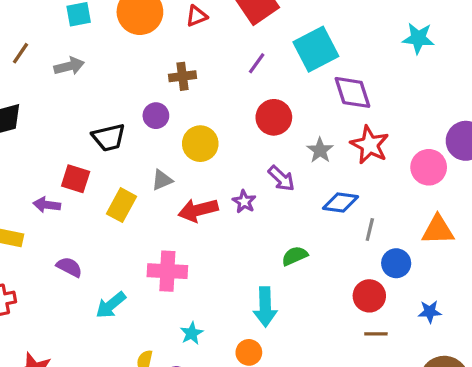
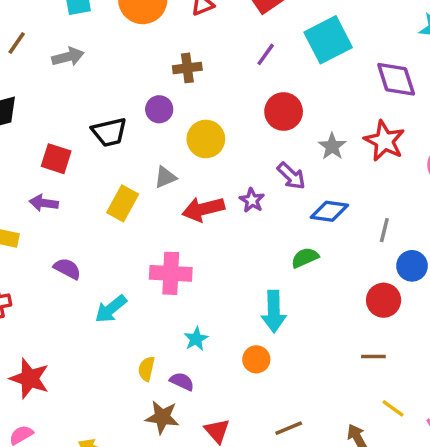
purple diamond: (352, 92) -> (396, 79), moved
red square: (76, 179) -> (56, 159), moved
blue diamond: (340, 202) -> (329, 211), moved
brown line: (376, 334) -> (373, 357), moved

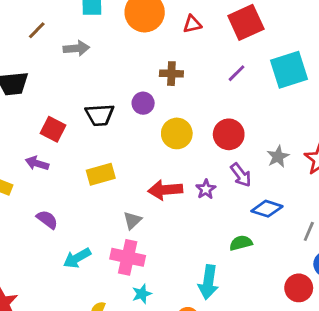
red circle: (284, 111) -> (229, 134), moved
gray triangle: (165, 177) -> (132, 220), moved, turned -30
yellow rectangle: (123, 203) -> (101, 174), turned 36
pink cross: (171, 273) -> (128, 257), moved

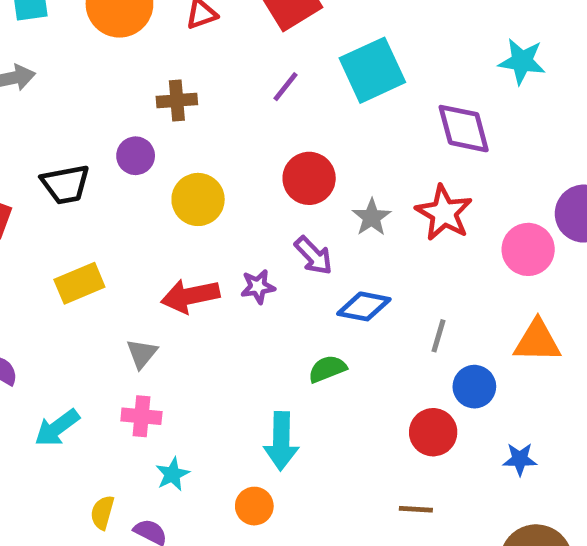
red circle: (229, 134) -> (309, 178), moved
purple star: (206, 189) -> (258, 287), turned 30
pink cross: (128, 257) -> (141, 416), size x0.7

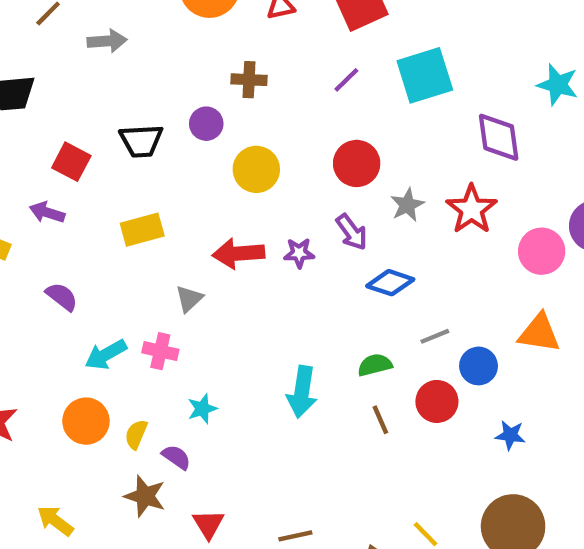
gray line: (438, 336) -> (435, 336), moved, turned 44
green semicircle: (327, 369) -> (375, 365), moved
pink cross: (141, 416) -> (160, 351), moved
orange circle: (254, 506) -> (86, 421), moved, size x1.4
brown line: (416, 509) -> (380, 420), moved, turned 56

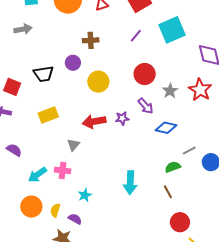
green semicircle: (375, 365) -> (173, 167), moved
red circle: (437, 401) -> (180, 222), moved

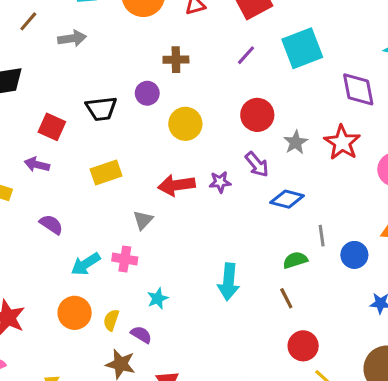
gray line: (189, 150) -> (322, 236), turned -72

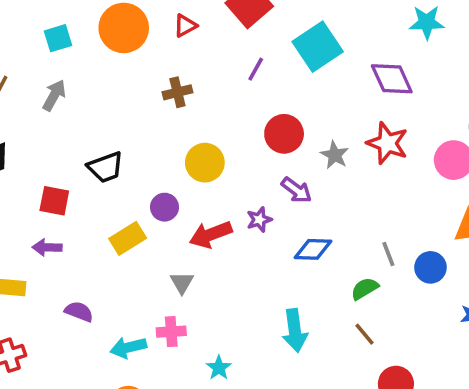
gray arrow: (72, 38) -> (54, 95), turned -40
purple circle: (147, 93) -> (164, 207), moved
blue diamond: (287, 199) -> (313, 249), moved
cyan arrow: (86, 264) -> (128, 347), turned 32

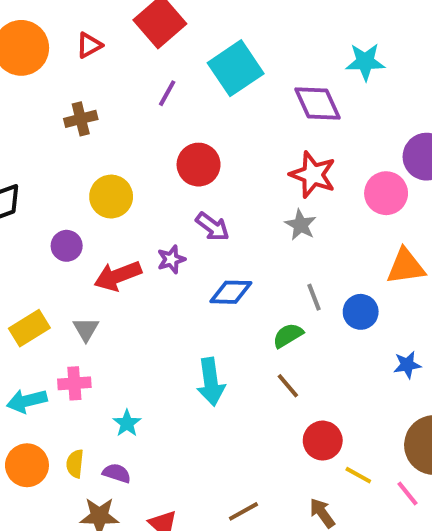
cyan star: (427, 22) -> (365, 62), moved
gray star: (335, 155) -> (301, 225), moved
yellow rectangle: (128, 238) -> (29, 328), moved

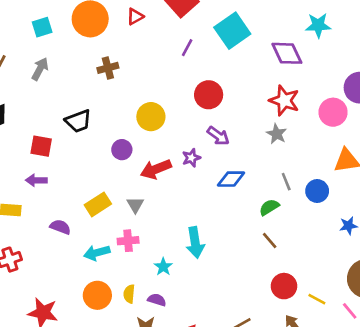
brown cross: (81, 119) -> (108, 68), moved
cyan arrow: (211, 382) -> (195, 243), moved
red circle: (323, 441) -> (284, 286), moved

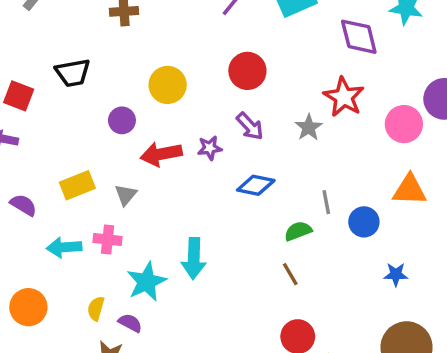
gray star: (277, 134) -> (309, 127), moved
cyan star: (163, 267) -> (147, 282), size x1.6
orange circle: (97, 295) -> (28, 307), moved

